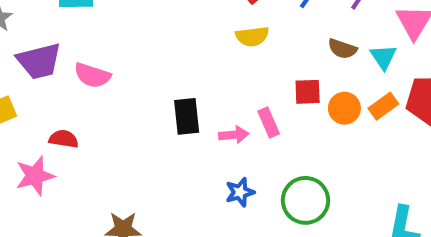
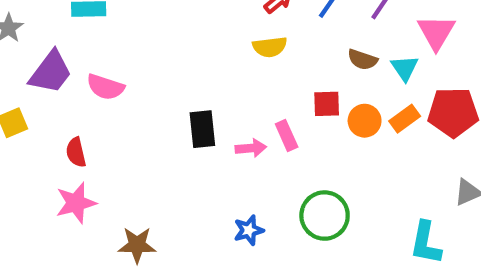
purple trapezoid: (39, 61) -> (51, 72), turned -39
red semicircle: (64, 139) -> (76, 152), turned -112
pink star: (35, 176) -> (76, 203), moved
blue star: (240, 192) -> (249, 230), moved

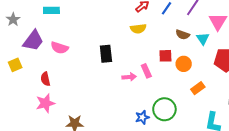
orange rectangle: (405, 119) -> (198, 88), moved
black rectangle: (202, 129) -> (106, 54), moved
blue star: (249, 230) -> (142, 117), moved

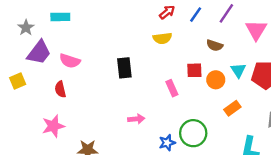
gray star: (13, 19) -> (26, 28), moved
cyan triangle: (203, 39) -> (238, 70), moved
pink arrow: (129, 77) -> (136, 119), moved
red semicircle: (45, 79) -> (60, 89), moved

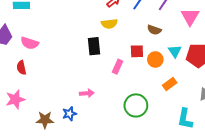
black rectangle: (124, 68) -> (94, 46), moved
pink rectangle: (172, 88) -> (118, 67), turned 48
blue star: (167, 143) -> (69, 114), moved

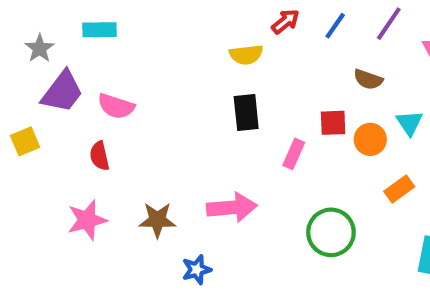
yellow semicircle: (109, 24) -> (246, 55), moved
pink arrow: (87, 93) -> (232, 208), size x1.6
blue star: (69, 114) -> (197, 270), moved
brown star: (45, 120) -> (157, 220), moved

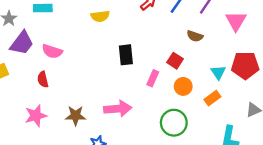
yellow semicircle: (246, 55) -> (100, 16), moved
red square: (333, 123) -> (175, 61), turned 35
cyan triangle: (410, 123) -> (218, 72), moved
orange circle: (370, 139) -> (183, 86), moved

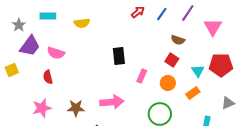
yellow semicircle: (100, 16) -> (82, 23), moved
red square: (175, 61) -> (172, 60), moved

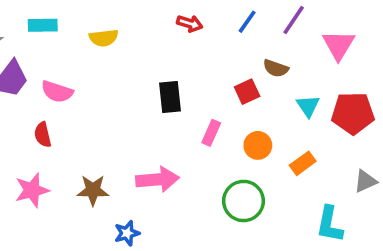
red arrow: (138, 12) -> (190, 24), moved, turned 56
red square: (172, 60) -> (247, 92), moved, turned 32
cyan triangle: (198, 71) -> (308, 106), moved

